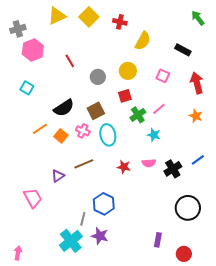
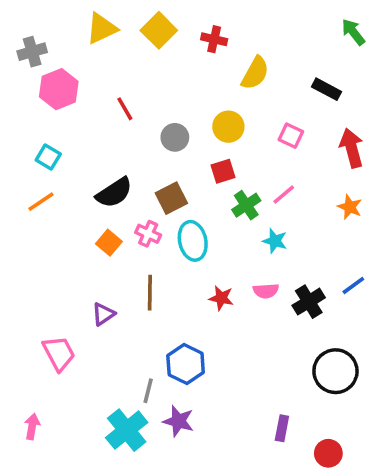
orange line: (40, 129) -> (41, 202), moved
brown line: (84, 164) -> (150, 293), turned -66
pink arrow: (18, 253) -> (32, 426), moved

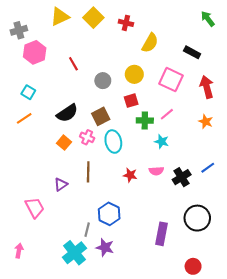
pink square: (291, 136) -> (171, 80), size x1.6
green cross: (246, 205) -> (145, 120), turned 35
purple rectangle: (282, 428) -> (162, 234), moved, size x1.5

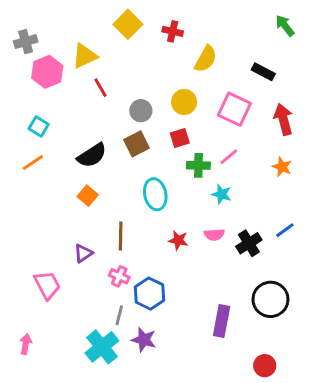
yellow triangle: (60, 17) -> (85, 56), moved
brown square: (101, 116) -> (137, 144), moved
pink cross: (87, 137) -> (119, 276), moved

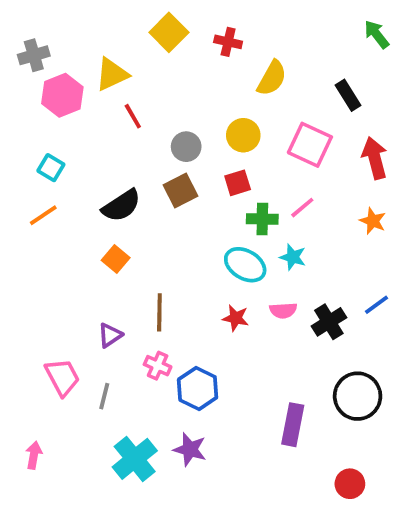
black rectangle: (263, 72) -> (348, 95), turned 30
cyan ellipse: (155, 194) -> (245, 265), moved, turned -48
gray line: (119, 315) -> (104, 396), moved

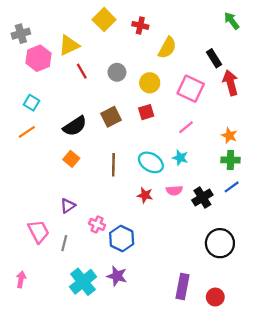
gray circle: (186, 147) -> (117, 72), moved
red arrow: (375, 158) -> (230, 83), moved
green cross: (262, 219) -> (230, 160), moved
brown line: (159, 312) -> (113, 165), moved
purple rectangle: (293, 425) -> (182, 286), moved

